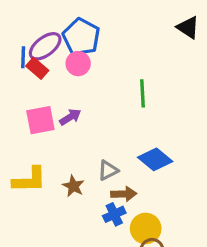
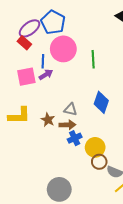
blue line: (23, 57) -> (43, 61), moved
pink circle: (78, 64) -> (63, 49), moved, size x1.6
blue diamond: (155, 159) -> (101, 102), turned 70
gray triangle: (108, 170) -> (70, 109), turned 40
brown arrow: (124, 194) -> (67, 125), moved

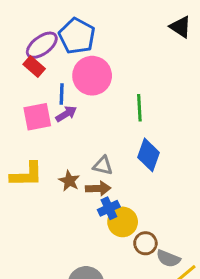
green line: (93, 59) -> (139, 108), moved
yellow circle: (95, 147) -> (123, 222), moved

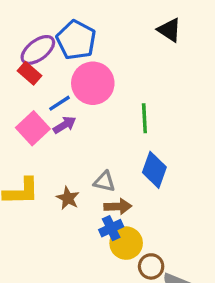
black triangle: (180, 27) -> (169, 30), moved
blue line: (62, 94) -> (60, 103), turned 55
pink square: (37, 117) -> (33, 128), turned -32
brown arrow: (98, 188) -> (118, 206), moved

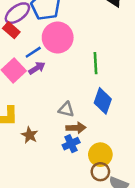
brown star: (68, 198) -> (30, 135), moved
yellow circle: (126, 243) -> (100, 155), moved

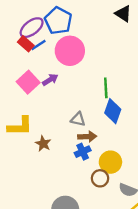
blue line: (33, 52) -> (39, 45), moved
green line: (95, 63) -> (106, 88), moved
brown circle: (100, 172) -> (100, 178), moved

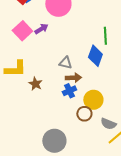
green line: (106, 88) -> (105, 36), moved

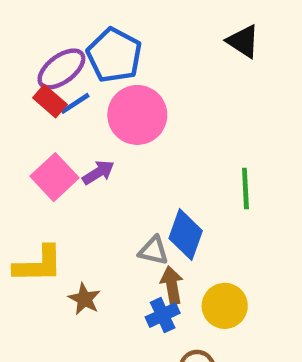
blue diamond: (95, 56) -> (186, 235), moved
brown arrow: (73, 78) -> (172, 285), turned -98
yellow circle: (93, 100) -> (225, 306), moved

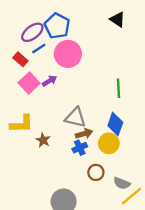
red rectangle: (50, 101) -> (20, 59), moved
blue diamond: (186, 235) -> (115, 124), moved
gray triangle: (153, 251) -> (75, 117), size x1.5
brown arrow: (172, 285) -> (84, 134), turned 84

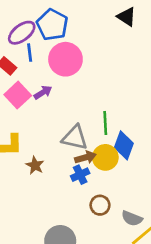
blue line: (39, 48) -> (30, 53), turned -64
green line: (119, 88) -> (105, 123), moved
yellow circle: (109, 143) -> (105, 157), moved

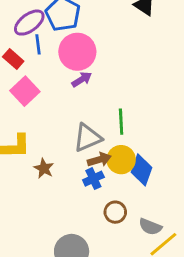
purple arrow: (43, 92) -> (82, 79), moved
gray triangle: (75, 137) -> (88, 138), turned -36
blue diamond: (124, 145) -> (142, 170), moved

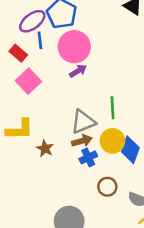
brown arrow: (99, 160) -> (82, 141), moved

